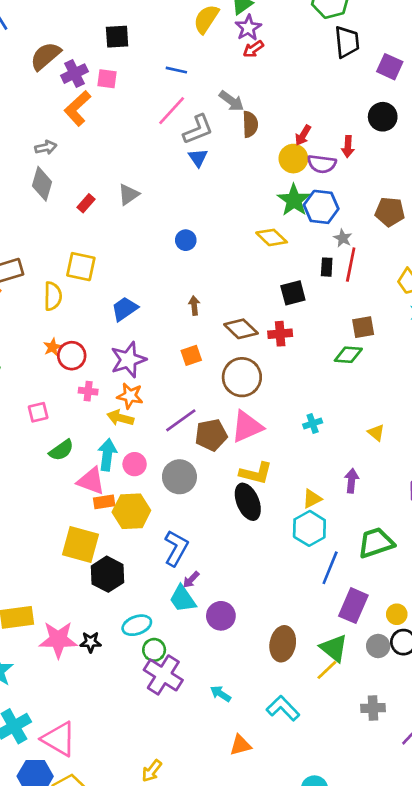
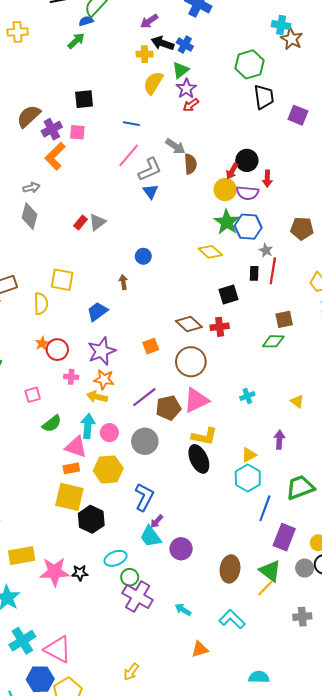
black circle: (383, 117) -> (247, 160), moved
red rectangle: (86, 203) -> (81, 222), moved
brown arrow: (194, 306) -> (123, 282), moved
orange rectangle: (104, 502) -> (71, 468), moved

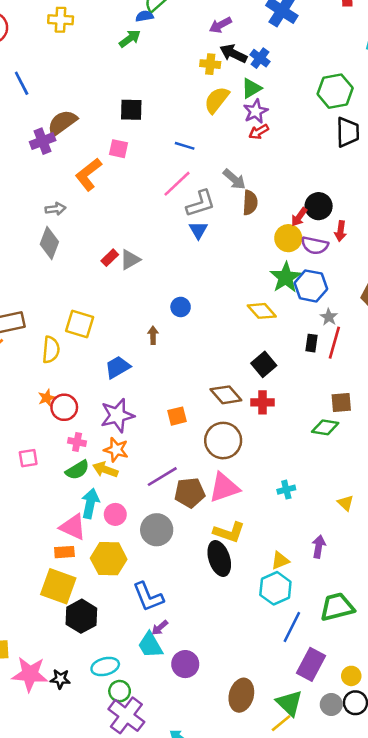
purple cross: (52, 129) -> (43, 141), moved
black square: (228, 294) -> (264, 364), moved, turned -30
green semicircle: (52, 424) -> (77, 470), moved
blue L-shape: (144, 497) -> (148, 597), turned 124

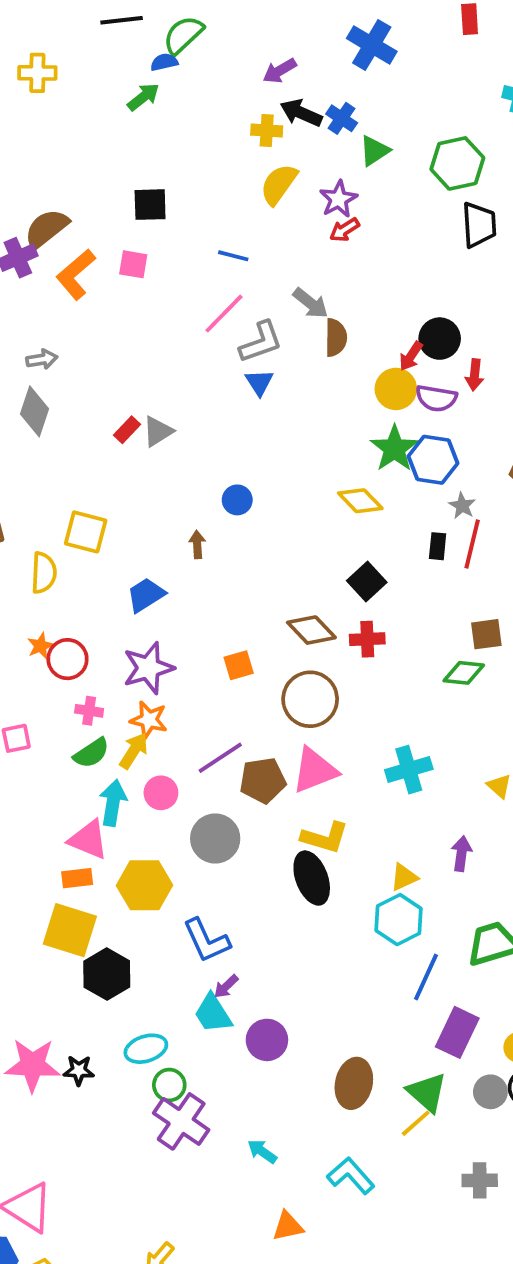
green triangle: (251, 88) -> (375, 151), moved
orange L-shape: (88, 174) -> (76, 274), moved
yellow arrow: (105, 470) -> (134, 751), turned 105
cyan cross: (286, 490) -> (409, 770), size x1.6
pink circle: (115, 514) -> (161, 793), moved

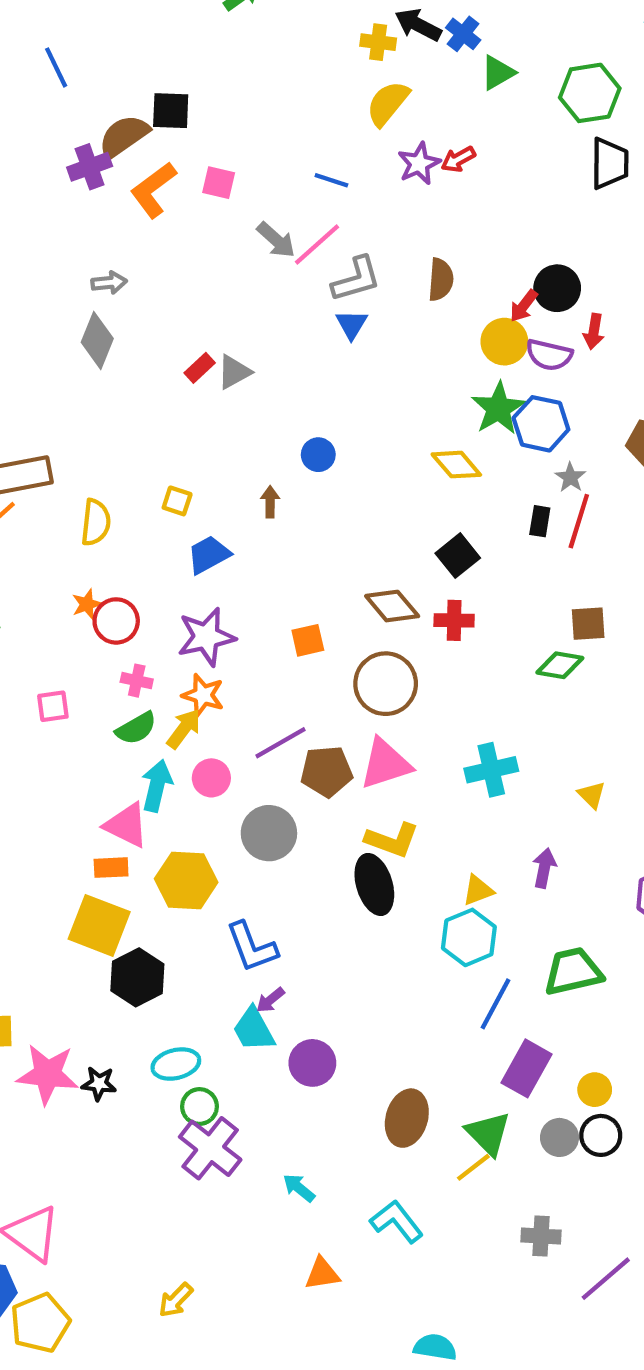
purple star: (338, 199) -> (419, 164), moved
black square: (150, 205) -> (171, 111), moved
gray arrow: (311, 303) -> (276, 240), moved
yellow square: (86, 532) -> (177, 501), moved, size x0.6

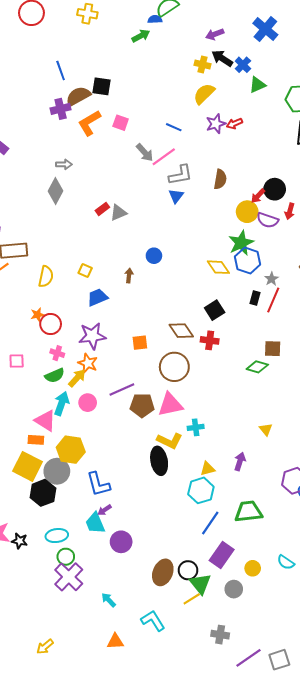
blue line: (56, 67) -> (61, 71), moved
blue hexagon: (541, 424) -> (248, 260), moved
cyan cross: (491, 770) -> (196, 427), moved, size x0.7
gray circle: (269, 833) -> (57, 471), moved
black circle: (601, 1135) -> (188, 570), moved

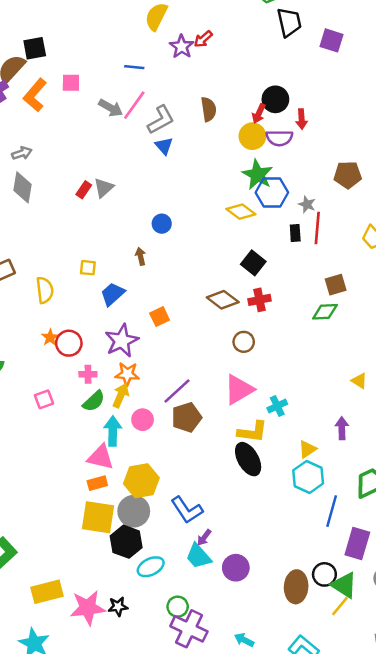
orange square: (140, 343) -> (160, 317), moved
brown circle: (174, 367) -> (244, 342), moved, size x0.6
brown pentagon: (142, 405) -> (187, 417), moved
cyan ellipse: (57, 536) -> (151, 567), moved

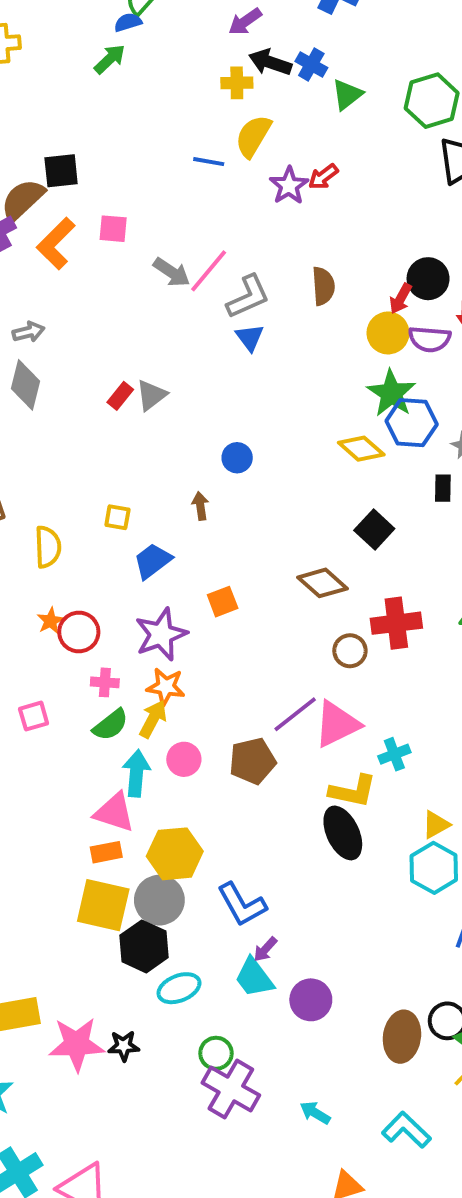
blue line: (134, 67) -> (209, 162), moved
red cross: (259, 300) -> (396, 623), moved, size x1.4
purple line: (177, 391) -> (295, 714), moved

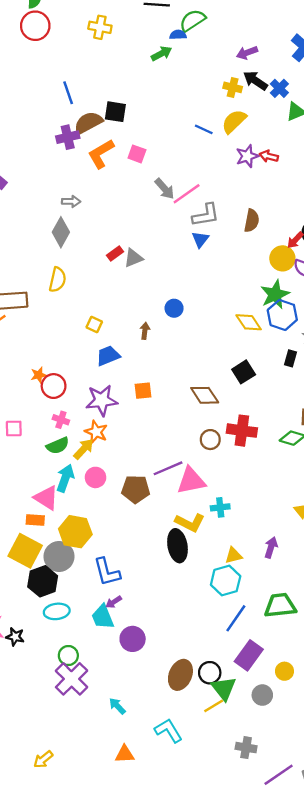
red arrow: (323, 177) -> (269, 156), turned 36
yellow semicircle: (48, 547) -> (58, 280), moved

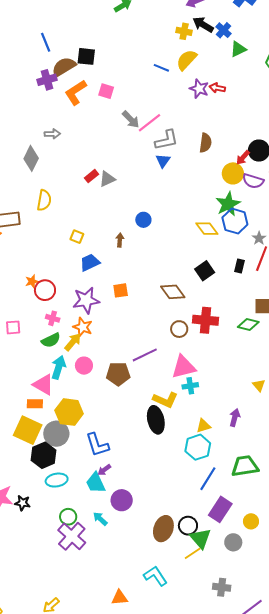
purple star: (247, 156) -> (199, 89), turned -30
gray diamond: (61, 232) -> (31, 158), moved
black rectangle: (290, 358) -> (239, 266), moved
pink triangle: (191, 481) -> (184, 367), moved
cyan arrow: (117, 706) -> (100, 519), moved

